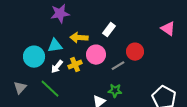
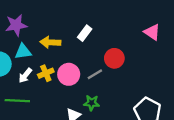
purple star: (60, 14) -> (16, 25), moved
pink circle: (96, 55) -> (69, 74), moved
green line: (50, 89) -> (17, 101), turned -40

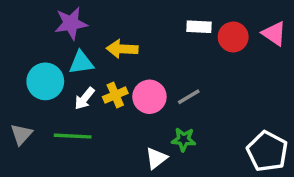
white rectangle: (85, 33) -> (199, 27), moved, turned 56
red circle: (114, 58) -> (233, 37), moved

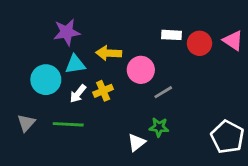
pink circle: (149, 97) -> (141, 70), moved

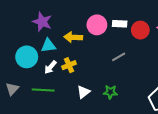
purple star: (67, 32) -> (42, 22), turned 30
pink circle: (141, 70) -> (97, 25), moved
gray line: (163, 92) -> (119, 57), moved
white triangle: (137, 142) -> (83, 92), moved

